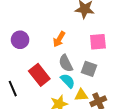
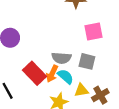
orange arrow: (59, 39) -> (52, 74), moved
gray semicircle: (66, 63) -> (61, 58), turned -54

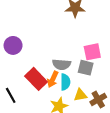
pink square: (94, 31) -> (92, 52), moved
cyan semicircle: (65, 77) -> (65, 82), turned 49

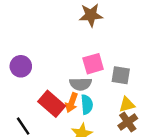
pink square: (92, 52) -> (93, 64), moved
gray square: (86, 68) -> (121, 75), moved
yellow triangle: (80, 95) -> (127, 105), moved

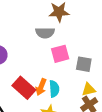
gray semicircle: (81, 84) -> (45, 33), moved

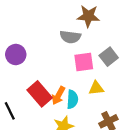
gray square: (84, 64) -> (109, 57), moved, turned 35
yellow triangle: (89, 90) -> (96, 88), moved

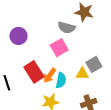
gray square: (109, 57) -> (94, 64), moved
pink square: (84, 62) -> (59, 48), moved, turned -30

